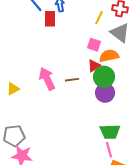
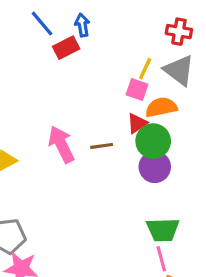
yellow line: (99, 18) -> (145, 69), moved
red rectangle: (50, 19) -> (66, 48), turned 63

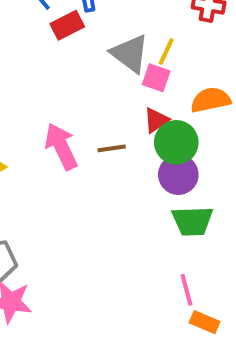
gray triangle: (179, 70) -> (130, 54), moved
orange semicircle: (161, 107) -> (211, 100), moved
green trapezoid: (163, 230) -> (192, 221), moved

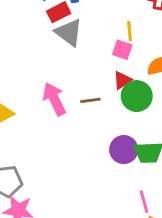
yellow line: (166, 52) -> (130, 31), turned -30
gray triangle: (130, 54) -> (69, 32), moved
purple circle: (178, 175) -> (124, 150), moved

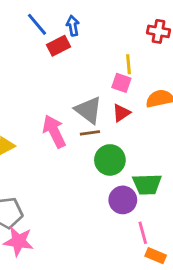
gray triangle: (69, 32) -> (88, 110), moved
green circle: (137, 96) -> (110, 160), moved
purple circle: (124, 150) -> (123, 200), moved

